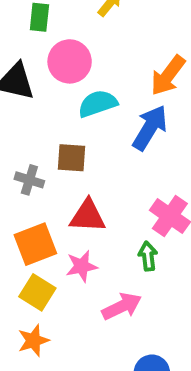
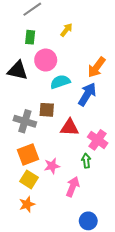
gray cross: (29, 180) -> (25, 121), size x1.5
red triangle: (88, 216) -> (70, 127), moved
pink arrow: (122, 306) -> (73, 187), turned -42

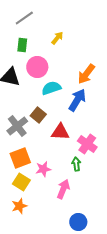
brown square: (47, 110) -> (38, 115), turned 35
gray cross: (25, 121) -> (17, 126), turned 35

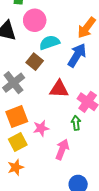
brown square: (38, 115) -> (35, 62), moved
yellow square: (21, 182) -> (18, 142), turned 30

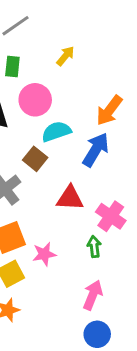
pink arrow: (62, 149) -> (93, 295), moved

